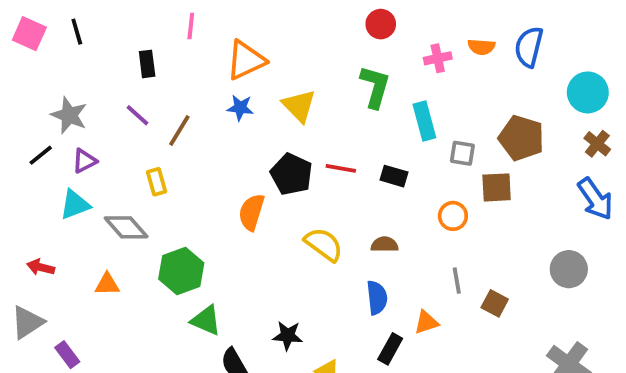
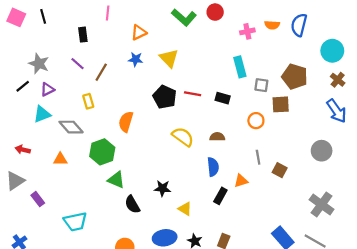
orange triangle: (246, 60) -> (139, 32), size x0.7
green L-shape: (375, 87) -> (184, 17), moved, turned 115
orange semicircle: (252, 212) -> (126, 122), moved

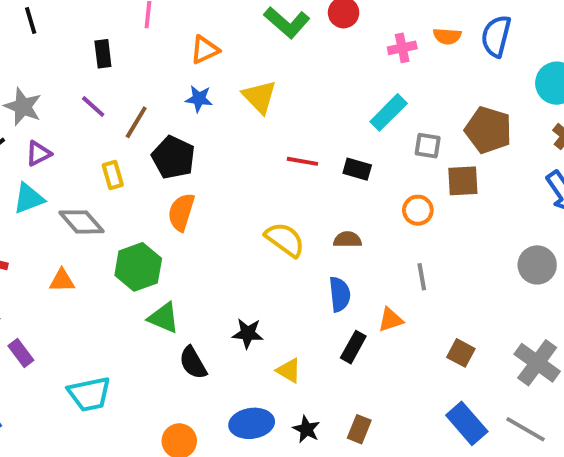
cyan rectangle: (240, 67) -> (389, 112), turned 60
black pentagon: (165, 97) -> (173, 157), moved
brown square: (280, 170) -> (461, 353), moved

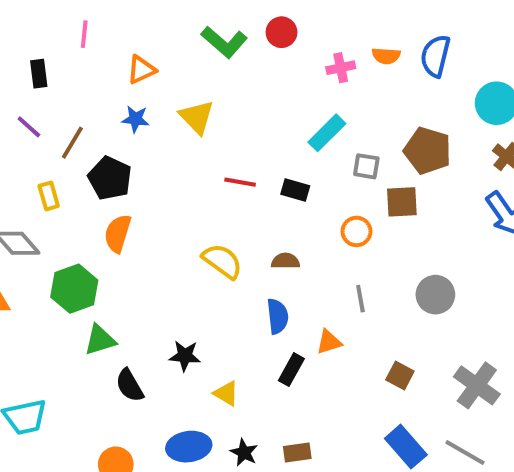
gray circle: (537, 265) -> (435, 295), moved
green triangle: (164, 318) -> (100, 340), turned -40
brown rectangle: (359, 429) -> (297, 452), turned 60

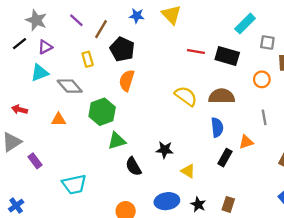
black rectangle: (295, 190) -> (227, 56), size x1.5
brown semicircle: (285, 261) -> (222, 96), size x1.6
brown rectangle: (297, 452) -> (228, 204), turned -64

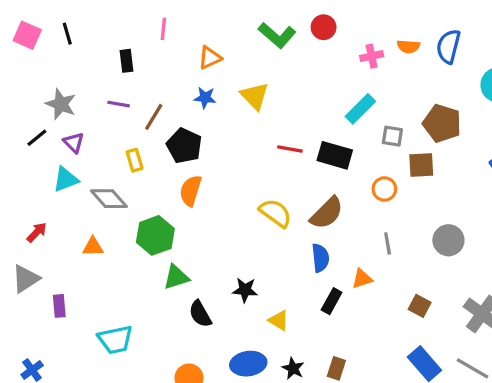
purple line: (76, 20) -> (119, 104), turned -32
purple triangle: (45, 47) -> (74, 143), turned -48
brown semicircle: (222, 96) -> (327, 213), turned 135
red arrow: (19, 110) -> (37, 232), turned 120
purple rectangle: (35, 161) -> (59, 306), turned 32

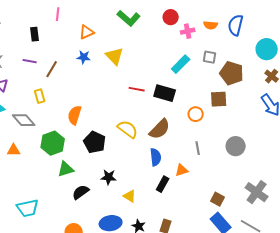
red circle: (324, 27) -> (171, 17), moved
gray square: (392, 136) -> (210, 57), moved
black pentagon: (184, 146) -> (95, 142), moved
brown square: (420, 306) -> (218, 199), moved
black semicircle: (200, 314) -> (81, 192), turned 84

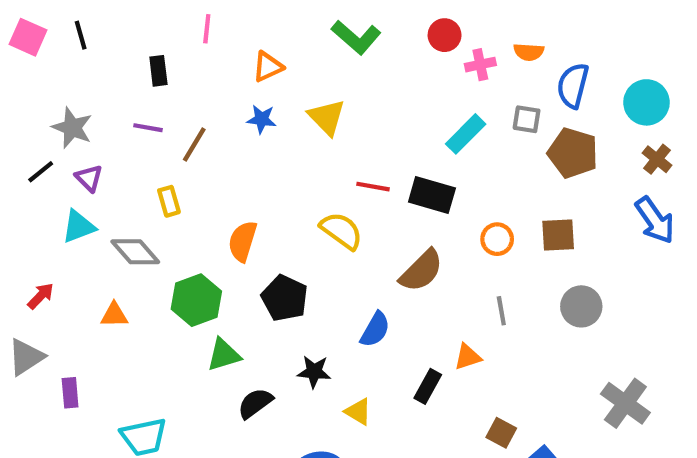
blue semicircle: (236, 25) -> (573, 86), moved
brown square: (219, 99) -> (558, 235), moved
yellow semicircle: (128, 129) -> (341, 231), moved
blue semicircle: (156, 157) -> (375, 330), moved, turned 36
brown square: (218, 199) -> (501, 433), moved

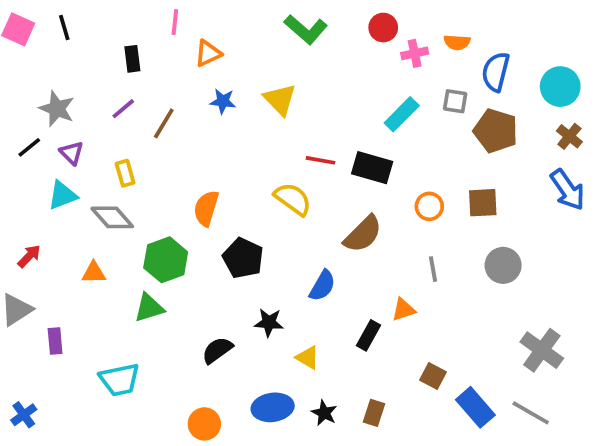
orange triangle: (268, 67) -> (208, 53), moved
purple line: (148, 128) -> (123, 109), turned -50
yellow rectangle: (169, 201) -> (125, 173), moved
green triangle: (224, 355) -> (149, 308), moved

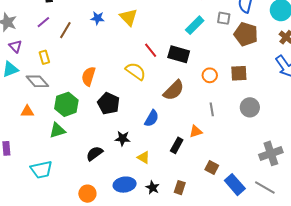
red line: (321, 160) -> (151, 50), turned 42
gray cross: (542, 350) -> (271, 153), turned 35

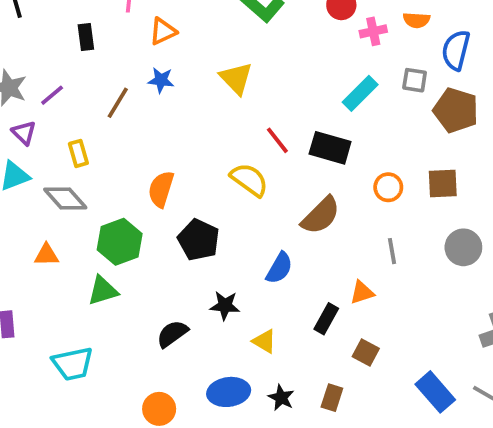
blue star: (98, 18) -> (161, 80), moved
purple line: (43, 22) -> (52, 95), moved
brown square: (212, 167) -> (366, 353), moved

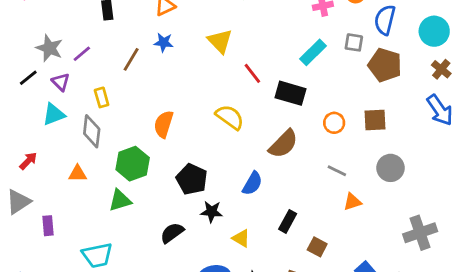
red line: (277, 140) -> (252, 73), moved
gray diamond: (65, 199) -> (92, 131), turned 48
black pentagon: (199, 240) -> (192, 179), moved
gray line: (392, 251) -> (337, 171), turned -54
orange triangle: (362, 292) -> (352, 202), moved

